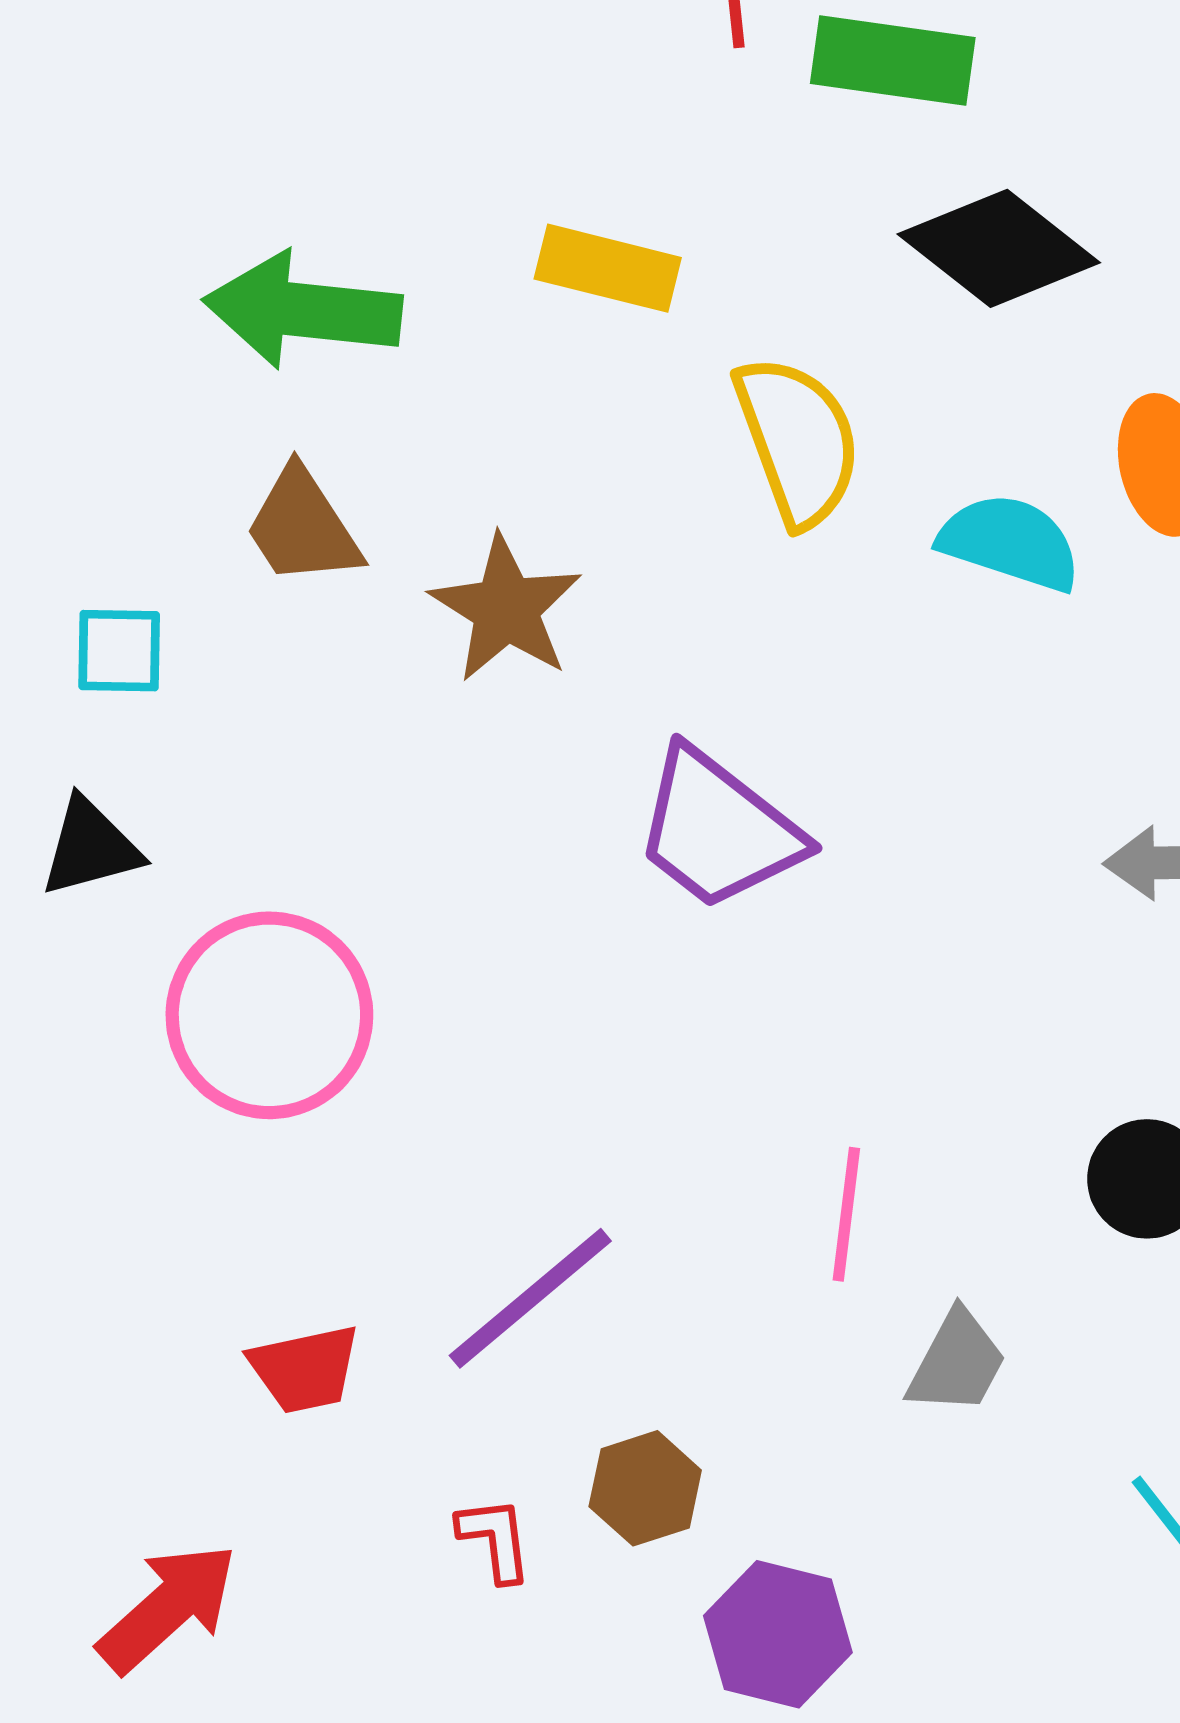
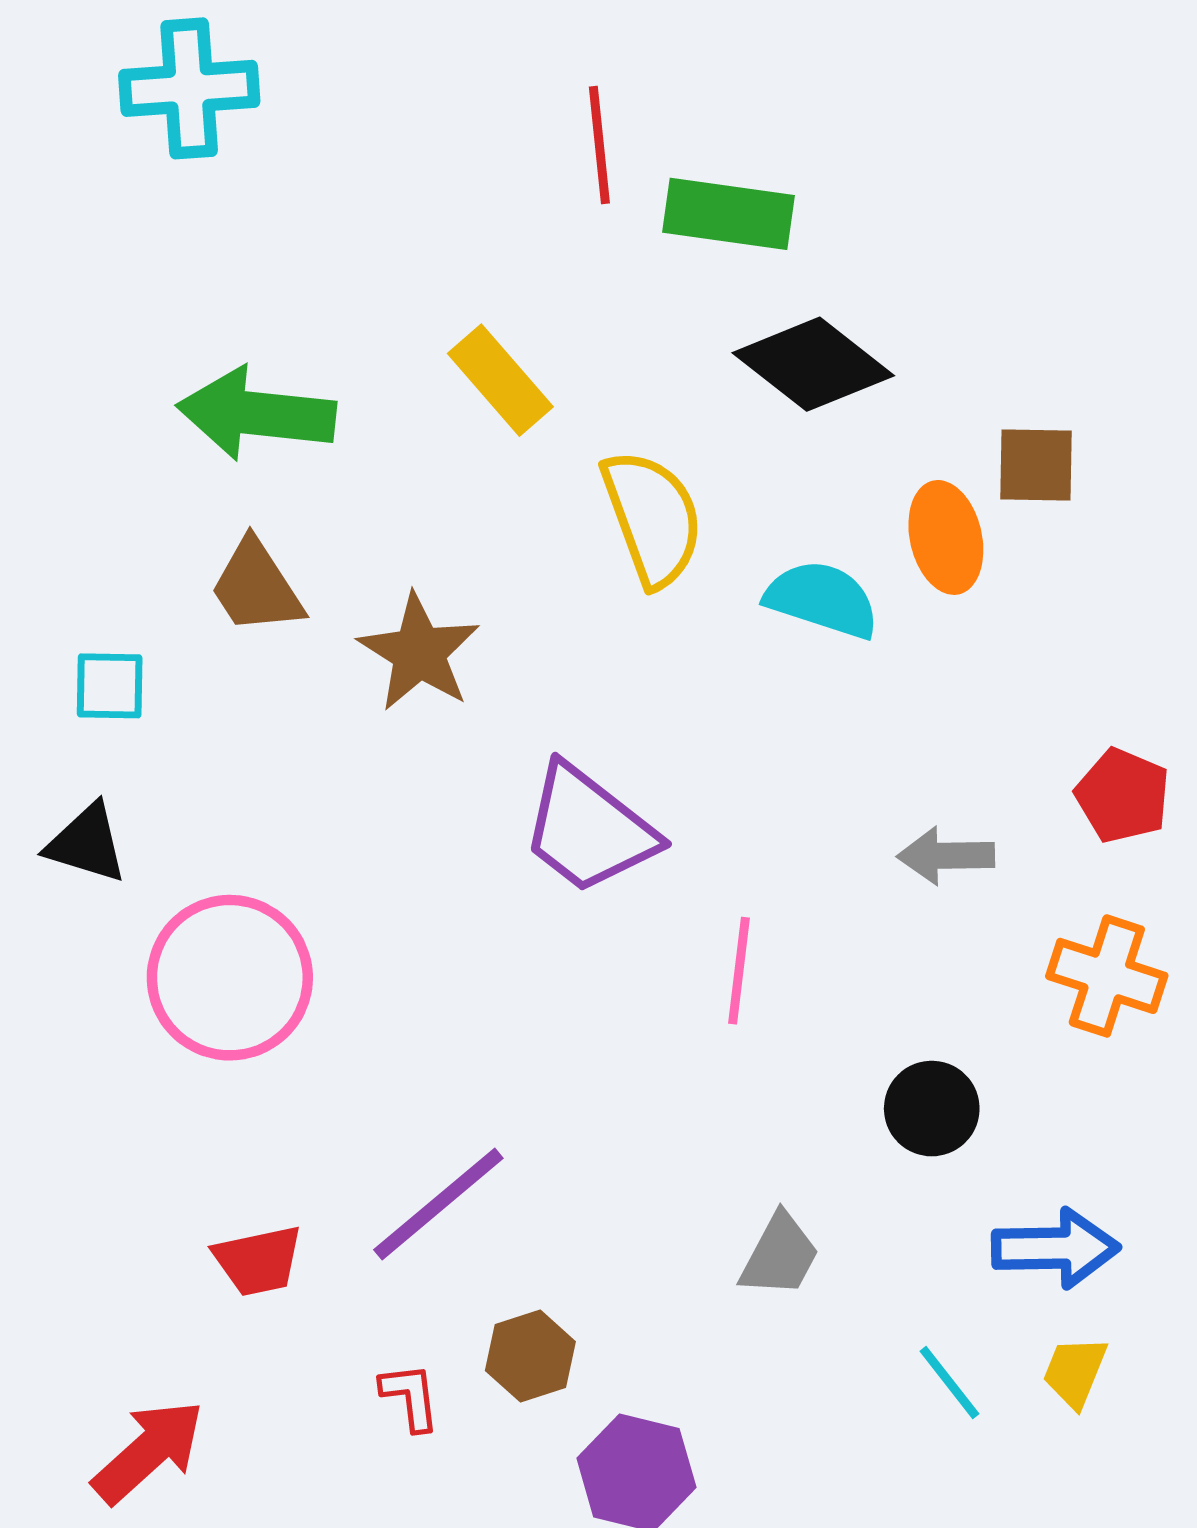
yellow rectangle: (608, 268) -> (500, 380), turned 35
black triangle: (90, 847) -> (87, 843), turned 32
pink line: (846, 1214) -> (739, 971), moved

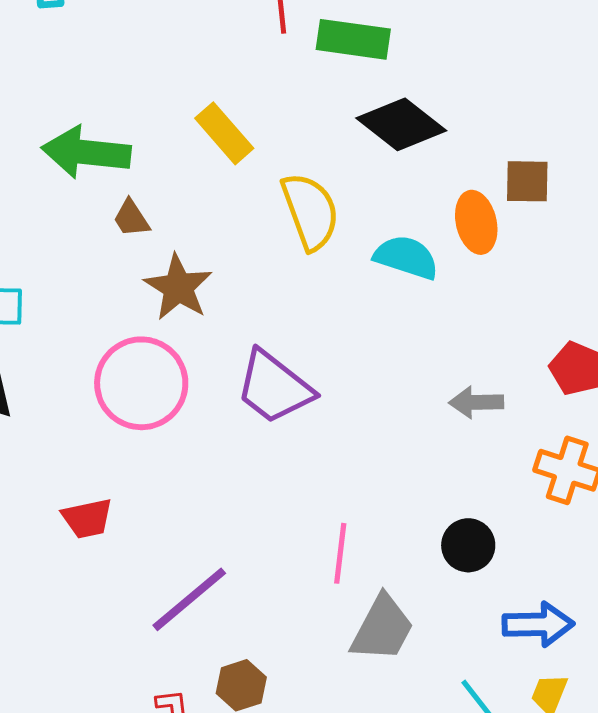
brown trapezoid: (256, 587) -> (131, 218), moved, size x0.7
pink line: (739, 971) -> (340, 553), moved
pink circle: (230, 978) -> (141, 383), moved
gray trapezoid: (780, 1255) -> (382, 628), size x1.4
red trapezoid: (258, 1261) -> (87, 518), moved

